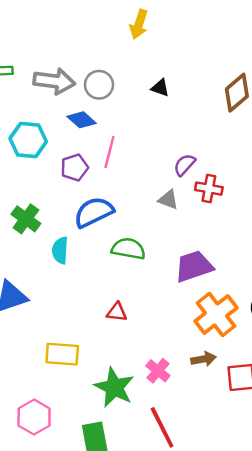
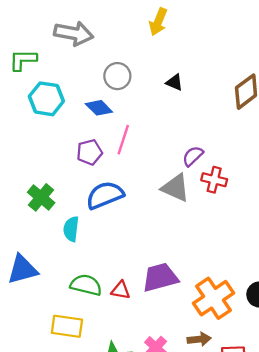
gray arrow: (54, 81) -> (74, 33), moved
cyan hexagon: (28, 140) -> (46, 99), moved
gray triangle: (168, 200) -> (176, 188), size x1.5
green semicircle: (128, 249) -> (86, 285), moved
purple trapezoid: (194, 266) -> (160, 277), moved

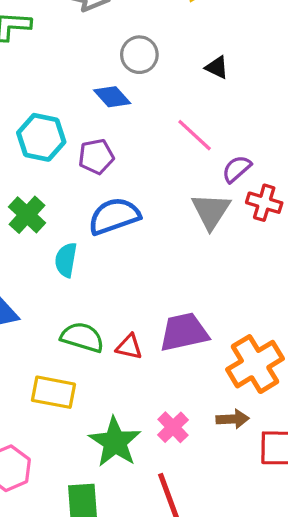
cyan hexagon: (46, 99) -> (41, 137), moved
pink line: (123, 140) -> (195, 135), moved, turned -68
gray triangle: (176, 188) -> (211, 211), turned 36

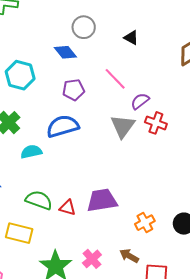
purple pentagon: (96, 156) -> (73, 90), moved
cyan semicircle: (66, 260) -> (31, 152), turned 65
orange cross: (255, 364) -> (145, 223), size x0.6
brown arrow: (233, 419) -> (129, 256), turned -150

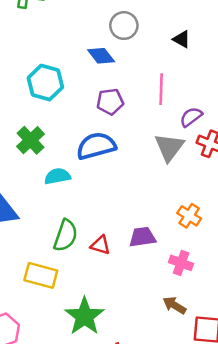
pink line: (115, 79) -> (161, 89), turned 45
green semicircle: (39, 200) -> (66, 235), turned 88
purple trapezoid: (102, 200) -> (142, 237), size x0.7
orange cross: (145, 223) -> (189, 216), moved, turned -30
pink cross: (92, 259) -> (181, 263), moved, turned -30

